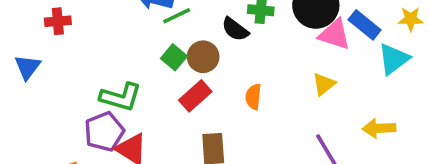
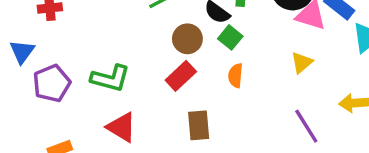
green square: (174, 57) -> (230, 37), moved
purple pentagon: (104, 132) -> (52, 83), moved

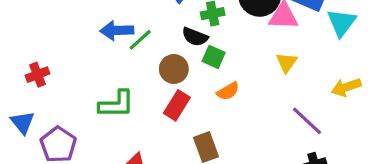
orange semicircle: (236, 76) -> (228, 91), turned -110
green L-shape: (110, 78) -> (116, 104), moved

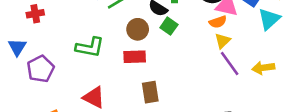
orange semicircle: (228, 91) -> (218, 22), moved
red rectangle: (177, 105) -> (135, 57), turned 45
purple line: (307, 121) -> (230, 63), moved

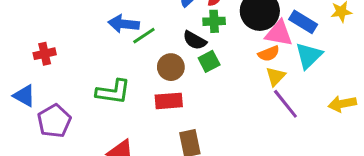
cyan triangle: (269, 19) -> (309, 56), moved
green square: (169, 26) -> (209, 61), turned 30
blue triangle: (17, 47) -> (24, 96), turned -30
yellow arrow: (263, 68) -> (342, 104), moved

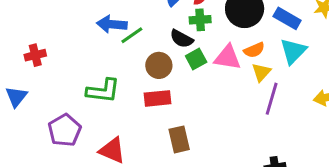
pink triangle: (279, 33) -> (228, 57), moved
blue triangle: (24, 96) -> (16, 97), turned 40
purple line: (285, 104) -> (272, 99), turned 56
purple pentagon: (54, 121) -> (65, 130), moved

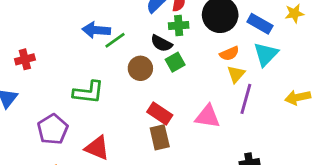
pink triangle: (228, 57) -> (208, 116), moved
red rectangle: (158, 98) -> (160, 114), moved, turned 40

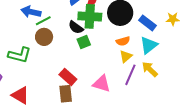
green cross: (179, 26) -> (90, 16), size x1.6
brown circle: (140, 68) -> (44, 37), moved
yellow arrow: (298, 97) -> (150, 69), moved, turned 48

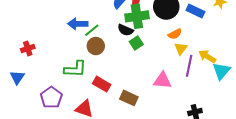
cyan triangle: (149, 45) -> (221, 71), moved
red rectangle: (68, 77) -> (102, 84), moved
brown rectangle: (66, 94) -> (129, 98), turned -48

